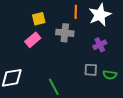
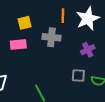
pink rectangle: (33, 40) -> (18, 45), turned 35

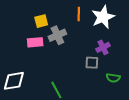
gray cross: (51, 37) -> (57, 35), moved, turned -30
gray square: (78, 76) -> (92, 63), moved

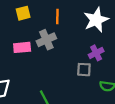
orange line: (79, 14) -> (57, 17), moved
yellow square: (41, 21) -> (23, 13), moved

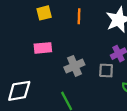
gray cross: (46, 40) -> (74, 66), moved

